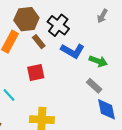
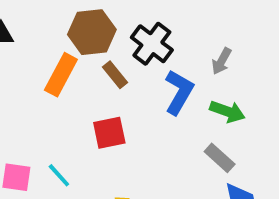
gray arrow: (102, 16) -> (222, 61), moved
blue L-shape: (73, 51) -> (179, 92), turned -90

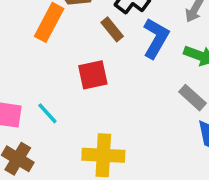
brown rectangle: (115, 75) -> (112, 29), moved

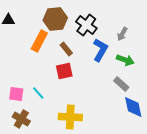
brown rectangle: (112, 29) -> (66, 49), moved

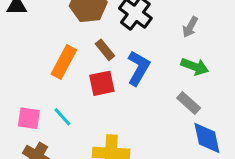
orange rectangle: (39, 41) -> (64, 62), moved
blue L-shape: (100, 50) -> (138, 68), moved

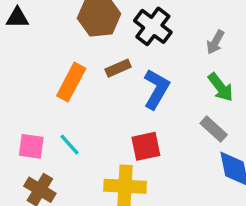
brown rectangle: (105, 50) -> (118, 68), turned -75
green arrow: (195, 67) -> (221, 87), turned 32
red square: (102, 83) -> (146, 146), moved

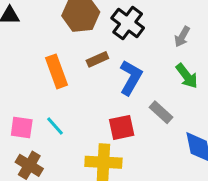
orange rectangle: (71, 82) -> (57, 71), turned -48
gray rectangle: (214, 129) -> (161, 112), moved

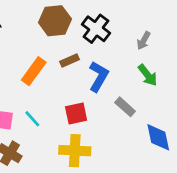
orange rectangle: (57, 71) -> (34, 71), turned 56
red square: (122, 127) -> (76, 113), moved

